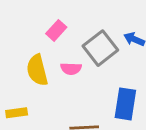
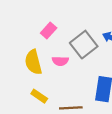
yellow rectangle: (17, 113) -> (39, 96), moved, turned 42

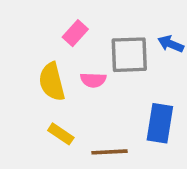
gray square: (84, 45) -> (129, 55), turned 36

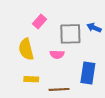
pink semicircle: (93, 80) -> (57, 54), moved
yellow rectangle: (61, 134) -> (31, 79), turned -32

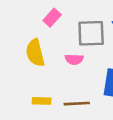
yellow rectangle: (31, 79) -> (42, 101), moved

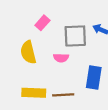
yellow rectangle: (42, 101) -> (34, 93), size x1.5

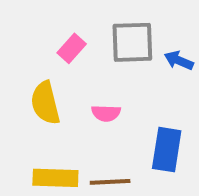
gray square: (75, 36) -> (132, 42), moved

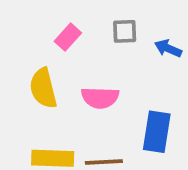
gray square: (132, 42) -> (125, 31), size x0.6
pink semicircle: (106, 113) -> (100, 98), size x1.4

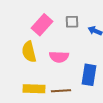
pink rectangle: (68, 37) -> (42, 25), size x1.5

